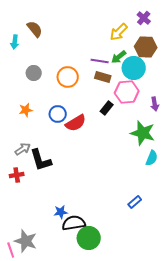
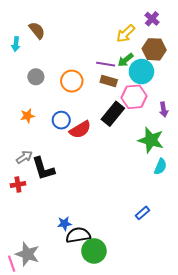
black rectangle: (107, 108) -> (113, 114), size x1.6

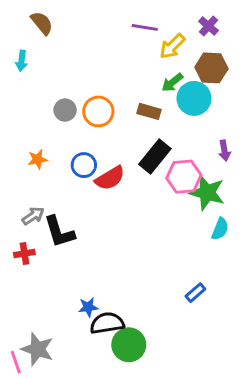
brown semicircle: (37, 30) -> (42, 23), moved
purple line: (106, 64) -> (145, 27), moved
gray circle: (36, 77) -> (65, 110), moved
pink hexagon: (134, 97) -> (184, 177), moved

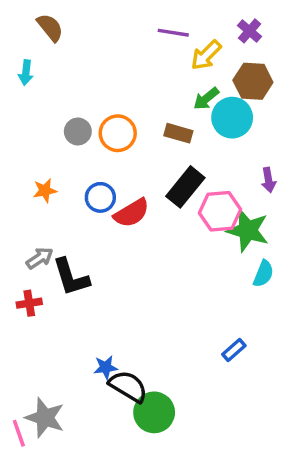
black semicircle: (107, 323) -> (128, 386), turned 40

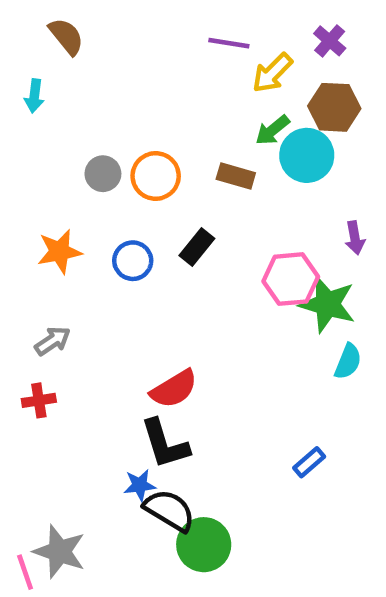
black rectangle: (185, 187) -> (197, 247), moved, size x0.7
orange star: (45, 190) -> (59, 252), size x1.4
red semicircle: (132, 213) -> (174, 389), moved
black L-shape: (71, 277) -> (165, 444), moved

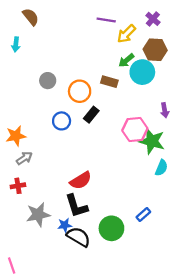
orange circle: (156, 176) -> (80, 91), moved
orange star: (59, 252) -> (16, 136), moved
green circle: (204, 545) -> (111, 228), moved
gray star: (59, 552) -> (38, 214), moved, turned -30

